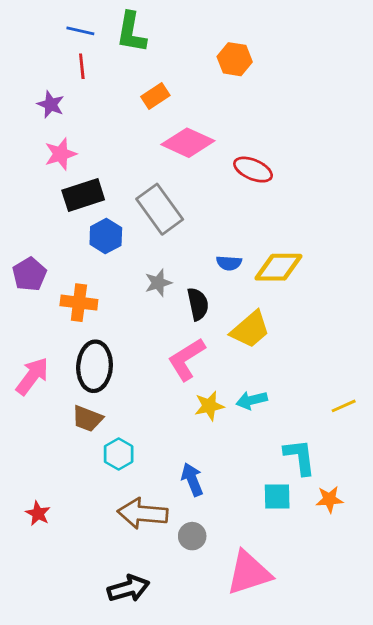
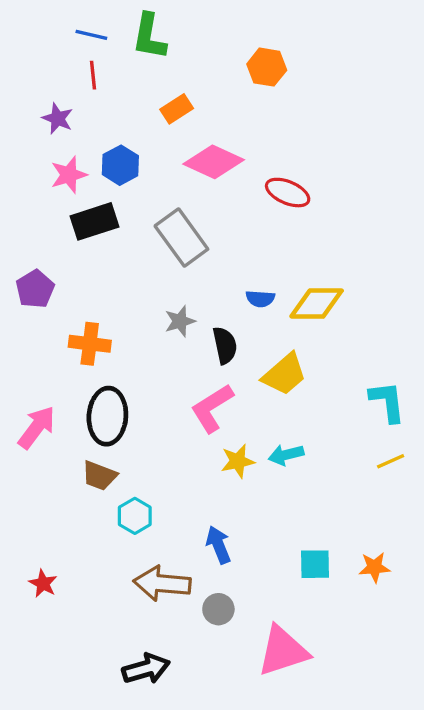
blue hexagon: (106, 236) -> (120, 165), moved
purple pentagon: (29, 274) -> (35, 289), moved
cyan L-shape: (300, 457) -> (387, 402), moved

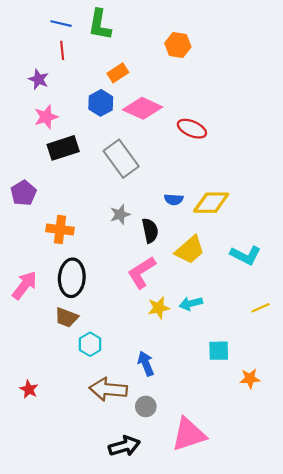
blue hexagon: (120, 165) -> (101, 103), moved
cyan L-shape: (387, 402) -> (246, 255), moved, turned 124
cyan square: (315, 564) -> (219, 351), moved
black arrow: (146, 669) -> (124, 446), moved

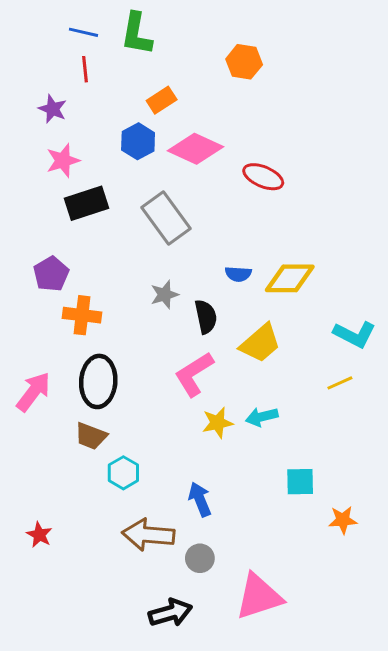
purple pentagon: (24, 193) -> (51, 274), moved
cyan L-shape: (246, 255) -> (355, 334), moved
yellow line: (261, 308) -> (340, 383), moved

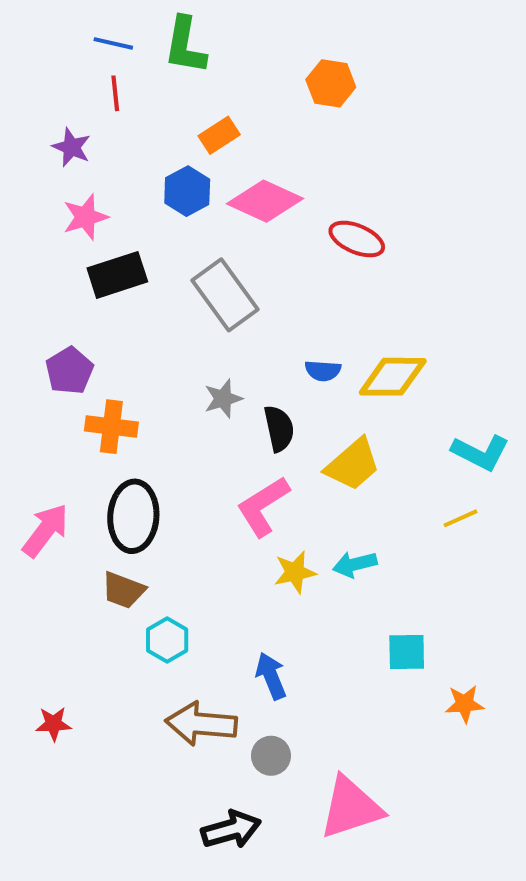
red star: (39, 535) -> (54, 724), turned -30

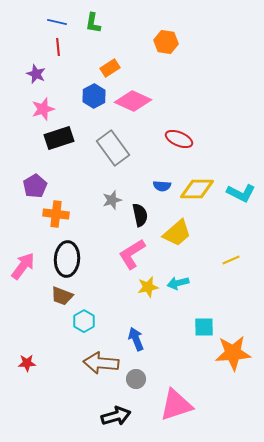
green L-shape: (185, 45) -> (93, 23), size x0.7
red ellipse: (357, 239) -> (179, 139), moved
cyan L-shape: (480, 452) -> (241, 193), moved
orange star: (465, 704) -> (233, 353), size x1.8

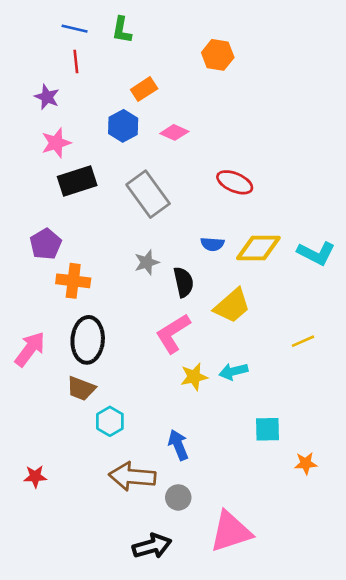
pink diamond: (133, 101) -> (174, 132), size x0.6
orange star: (233, 353) -> (306, 463), size x0.5

